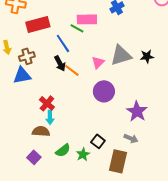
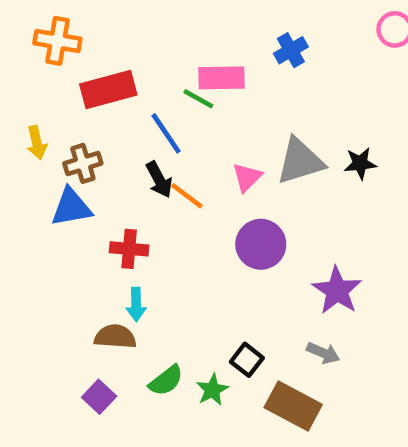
red cross: (47, 103) -> (129, 249), moved, turned -35
brown rectangle: (118, 161) -> (293, 406), turned -75

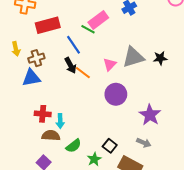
pink rectangle: (222, 78) -> (98, 20), turned -36
red cross: (129, 249) -> (43, 114), moved
green semicircle: (166, 381) -> (74, 146), moved

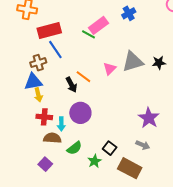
blue line: (74, 45) -> (55, 50), moved
yellow arrow: (16, 49) -> (38, 95), moved
black arrow: (70, 65) -> (71, 85), moved
purple circle: (116, 94) -> (80, 113), moved

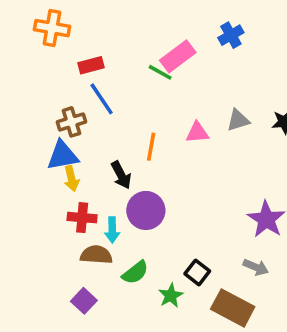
red rectangle: (49, 30) -> (91, 65), size x0.6
gray triangle: (133, 62) -> (238, 120), size x0.6
pink triangle: (110, 69) -> (197, 133), turned 40
orange line: (83, 77) -> (151, 147), turned 63
black arrow: (71, 85) -> (121, 175), moved

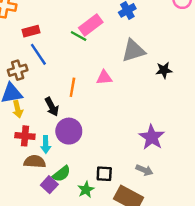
gray triangle: (238, 120) -> (133, 51), moved, size x1.5
black square: (197, 272) -> (104, 174), turned -35
purple square: (84, 301) -> (49, 185), moved

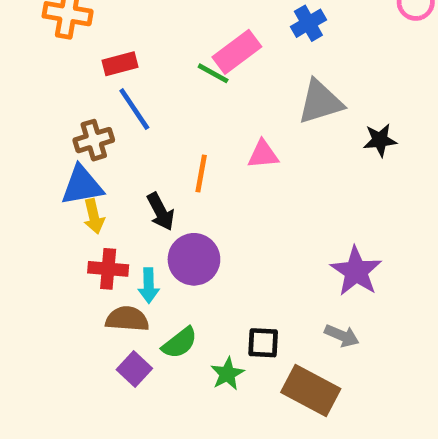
purple square: (49, 185) -> (134, 369), moved

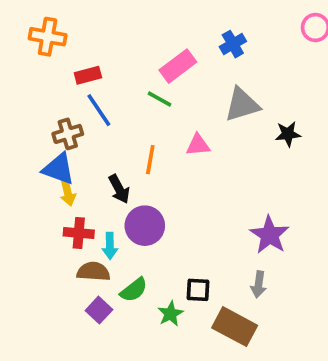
green line: (213, 73) -> (159, 99), moved
blue triangle: (82, 185) -> (59, 169), turned 30
gray arrow: (342, 336) -> (259, 284), turned 75

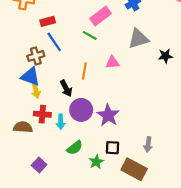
purple star: (270, 235) -> (108, 115), moved
brown semicircle: (93, 272) -> (23, 127), moved
purple square: (99, 310) -> (39, 165), moved

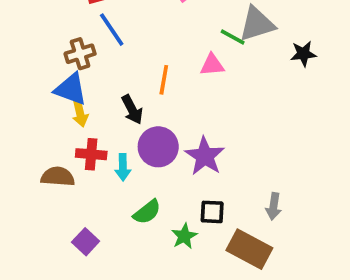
green line: (90, 35) -> (233, 37), moved

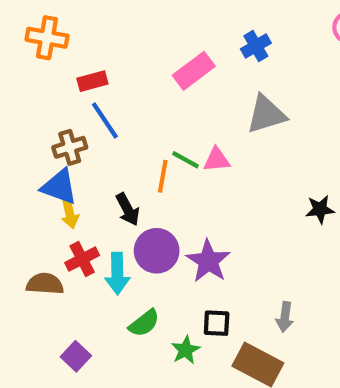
green line: (233, 37) -> (186, 160), moved
black star: (303, 54) -> (320, 209), moved
red cross: (91, 154) -> (82, 259), turned -32
cyan arrow: (123, 167) -> (117, 274), size x1.4

